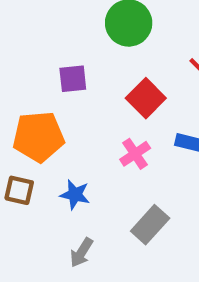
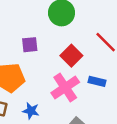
pink cross: (135, 154) -> (65, 88), size x1.6

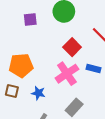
purple square: (30, 45) -> (30, 20), moved

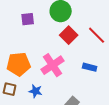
red square: (72, 47) -> (69, 35), moved
pink cross: (67, 74) -> (53, 65), moved

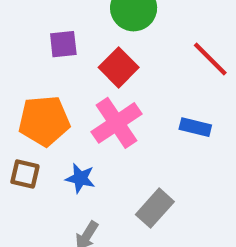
purple square: (28, 19) -> (63, 44), moved
red square: (69, 35) -> (119, 67), moved

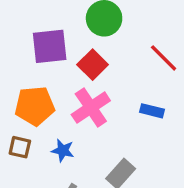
purple square: (63, 44) -> (50, 46), size x1.6

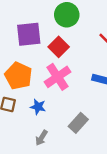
orange pentagon: (35, 106) -> (18, 76), turned 30

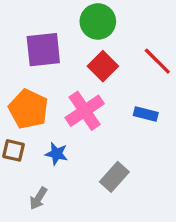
red square: (59, 47) -> (103, 66), moved
gray arrow: (41, 138) -> (38, 198), moved

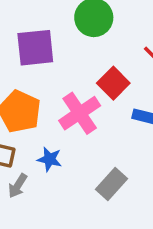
red square: (103, 66) -> (113, 83), moved
gray arrow: (38, 198) -> (18, 186), moved

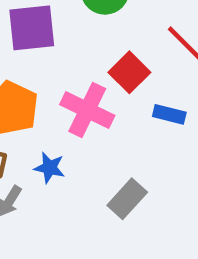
pink cross: (80, 113) -> (87, 110), turned -30

